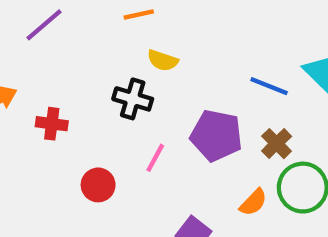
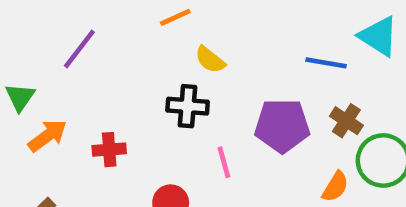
yellow semicircle: (163, 60) -> (210, 60), turned 32
pink line: (155, 158) -> (224, 162), turned -32

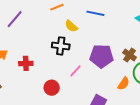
blue line: (326, 63) -> (95, 13), moved
pink line: (224, 162) -> (76, 71), turned 56

